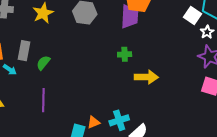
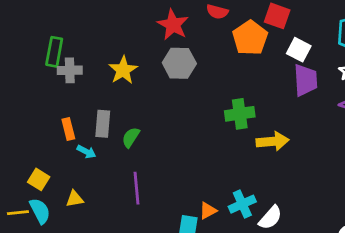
white square: (193, 15) -> (299, 50), moved
purple trapezoid: (130, 17) -> (306, 80), moved
green cross: (125, 54) -> (240, 114), size x1.5

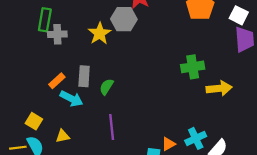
gray hexagon: (179, 63) -> (124, 19), moved
orange rectangle: (68, 129) -> (57, 81), turned 63
cyan arrow: (86, 152) -> (71, 99), size x1.5

